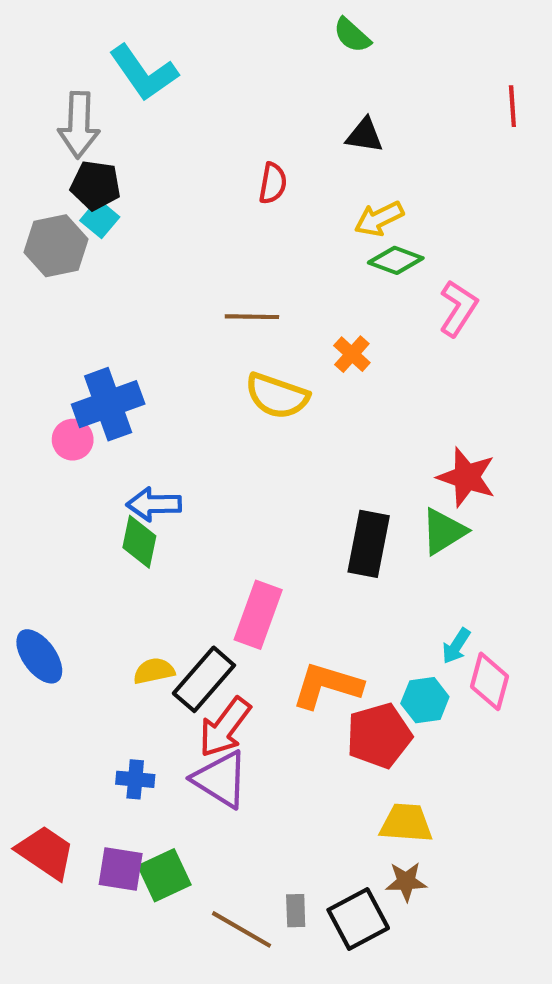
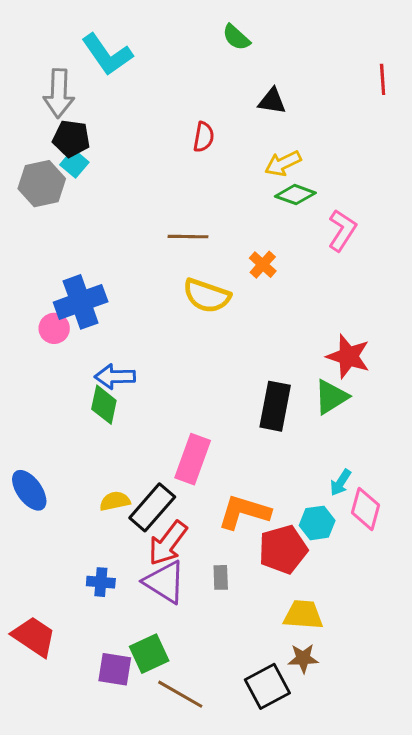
green semicircle: (352, 35) -> (236, 37), moved
purple square: (121, 869) -> (115, 669), moved
green square: (164, 875) -> (149, 654), moved
gray rectangle: (296, 911) -> (221, 577), moved

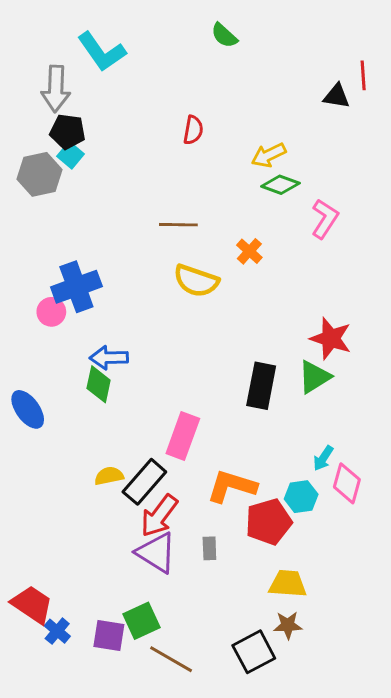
black triangle: (272, 101) -> (337, 96), moved
blue ellipse: (29, 490) -> (28, 409), moved
blue cross: (101, 582) -> (57, 631), moved, turned 35

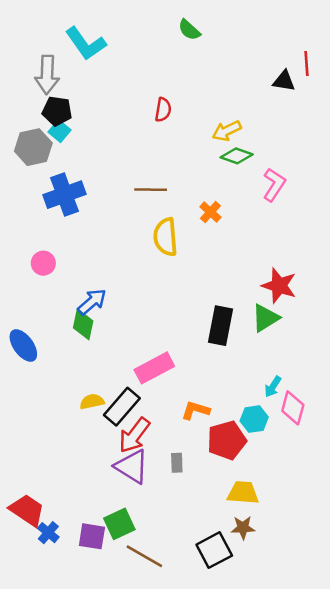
yellow semicircle: (196, 281) -> (166, 237), turned 66
blue cross: (76, 287) -> (65, 195), moved
blue arrow: (109, 358) -> (92, 302), turned 140
pink rectangle: (183, 436) -> (154, 368), turned 42
orange L-shape: (232, 486) -> (195, 410), size x0.7

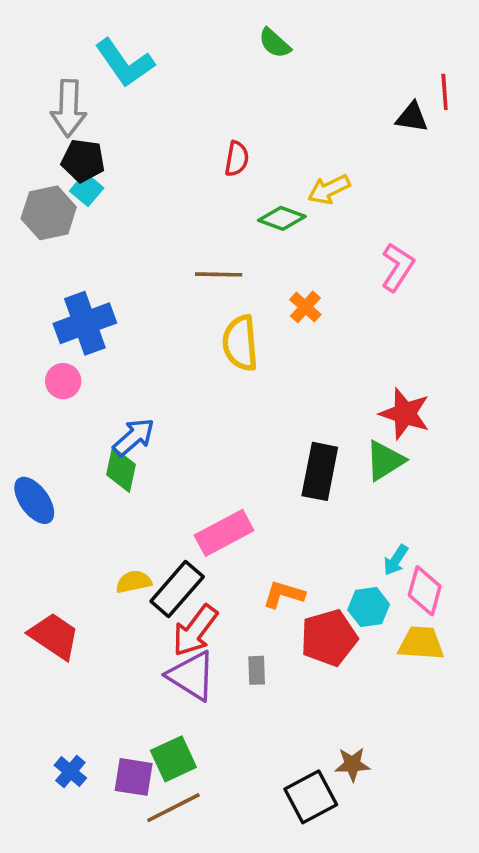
green diamond: (237, 156) -> (282, 218), moved
blue cross: (65, 195) -> (85, 323), moved
yellow trapezoid: (243, 493) -> (421, 643), moved
red trapezoid: (27, 510) -> (54, 636), moved
brown line: (144, 556) -> (173, 808), moved, turned -57

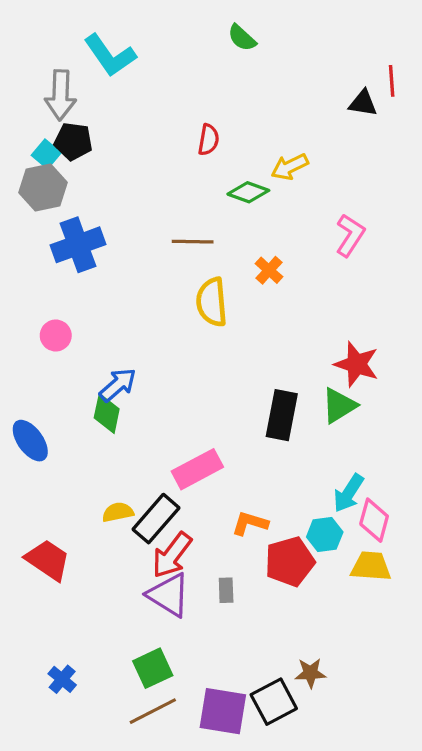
cyan square: (87, 189) -> (46, 154), moved
blue cross: (85, 323) -> (78, 245), moved
cyan arrow: (396, 560) -> (349, 493), size x1.4
purple square: (134, 777) -> (223, 711), moved, size x1.4

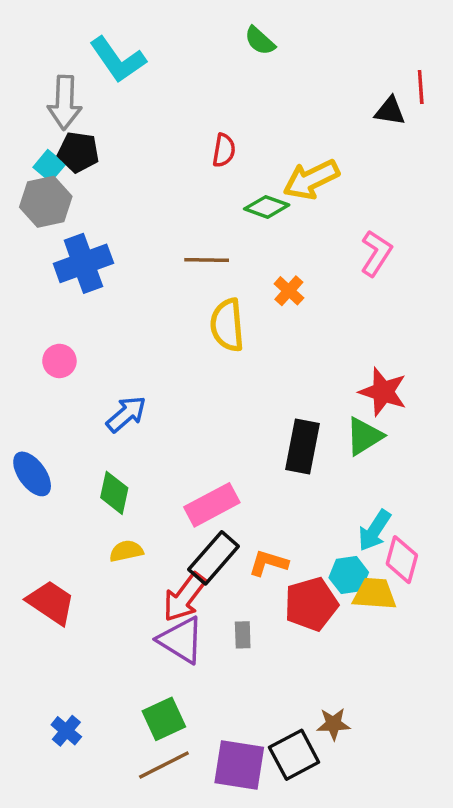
yellow arrow: (290, 167) -> (311, 179), size x1.4
green diamond: (107, 413) -> (114, 493), moved
black rectangle: (156, 519) -> (214, 558), moved
yellow trapezoid: (371, 566) -> (374, 594), moved

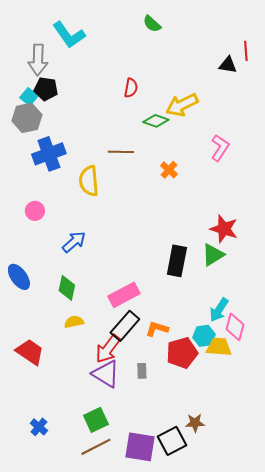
yellow semicircle: (227, 325) -> (89, 181), moved

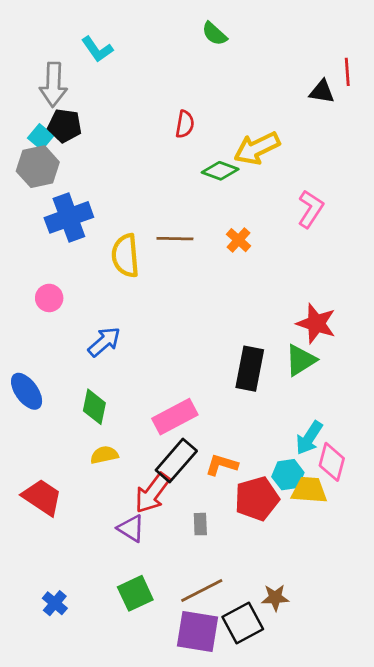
cyan L-shape: (69, 35) -> (97, 49), size x0.7
brown line: (121, 152) -> (175, 239), moved
purple triangle: (106, 374) -> (131, 528), moved, size x0.7
brown line: (96, 447) -> (202, 591), moved

